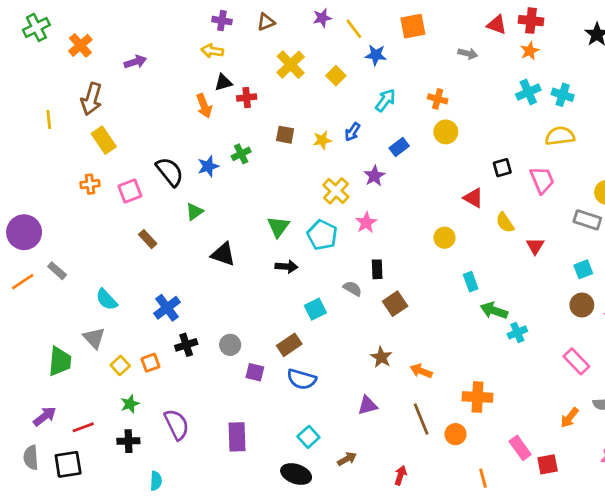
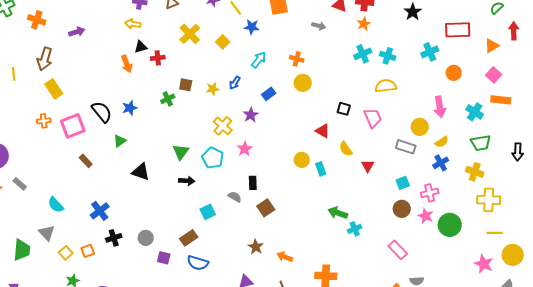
orange cross: (80, 45) -> (37, 20), turned -30
green cross: (241, 154) -> (168, 99), moved
black square: (502, 168) -> (344, 109), turned 32
pink square: (130, 191) -> (73, 126), size x1.4
cyan rectangle: (471, 282) -> (321, 169), moved

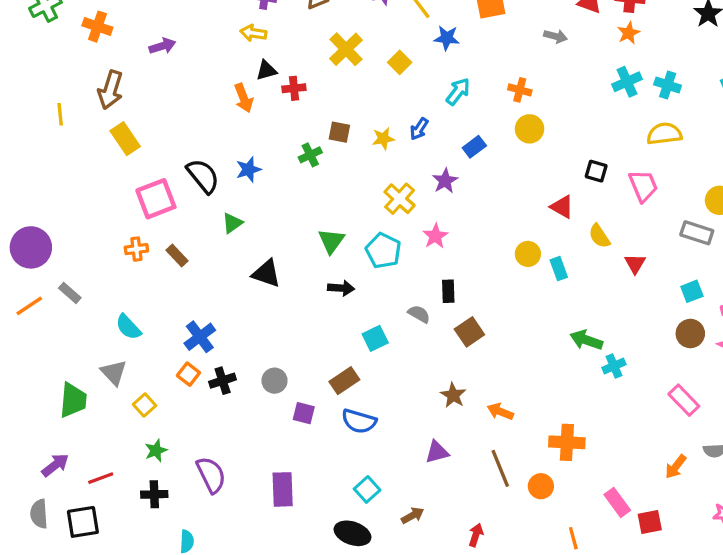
orange cross: (44, 121) -> (136, 249), moved
orange square: (88, 251) -> (188, 374), moved, turned -32

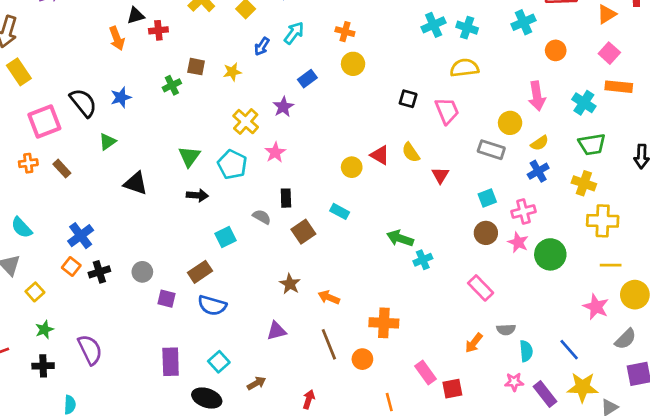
blue arrow: (419, 129) -> (262, 46), moved
red triangle: (562, 207) -> (380, 155), moved
cyan rectangle: (559, 269) -> (340, 211), moved, turned -42
purple rectangle: (283, 489) -> (171, 362), moved

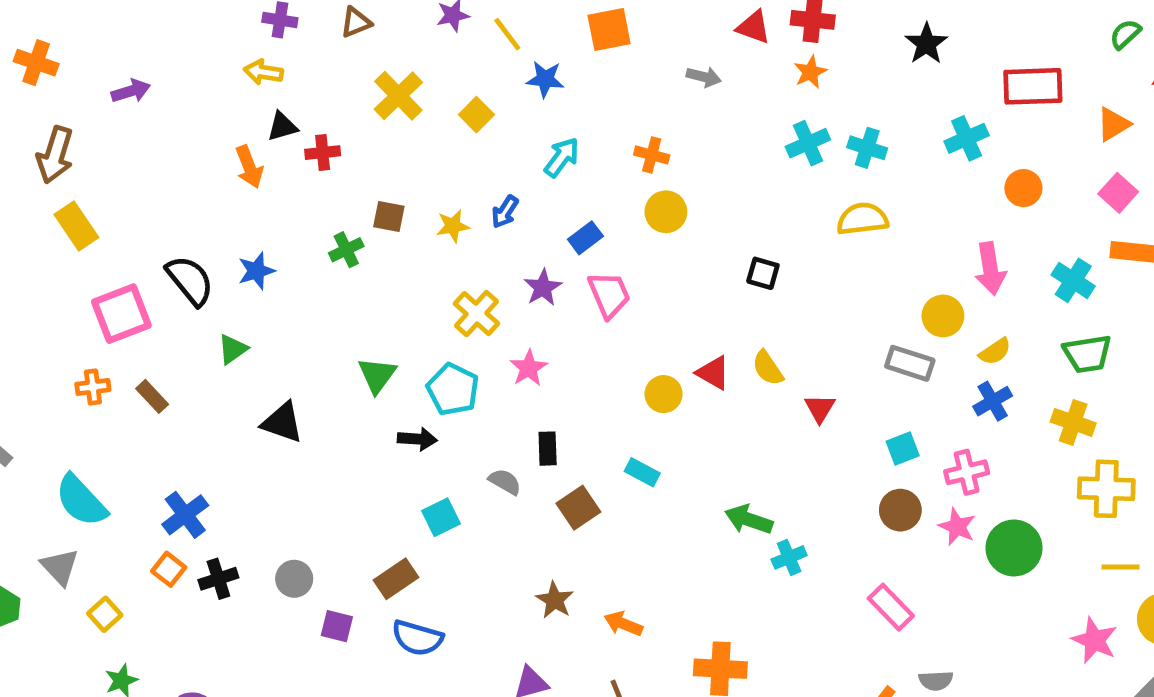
blue arrow: (262, 46) -> (505, 212), moved
pink trapezoid: (447, 111) -> (609, 295), moved
black arrow: (197, 195) -> (417, 439), moved
cyan semicircle: (22, 228) -> (81, 501), size x1.4

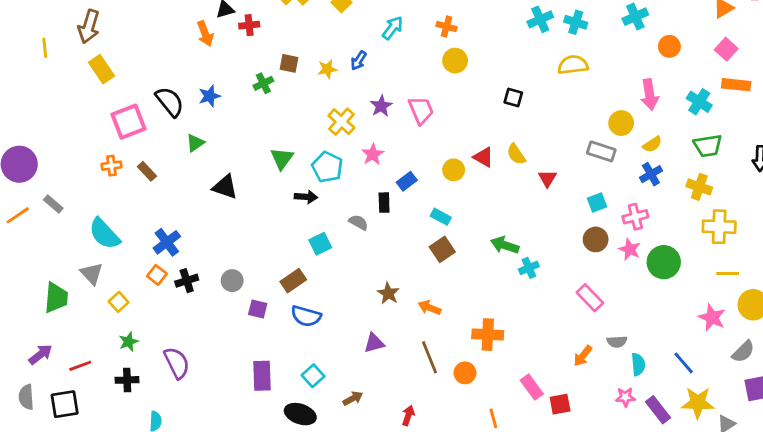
blue rectangle: (585, 238) -> (407, 181), moved
brown square: (578, 508) -> (442, 249), moved

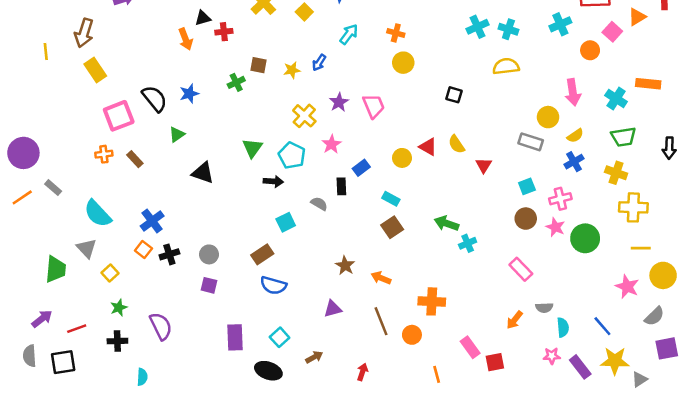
pink square: (726, 49) -> (612, 32), moved
purple square: (258, 309) -> (209, 285), moved

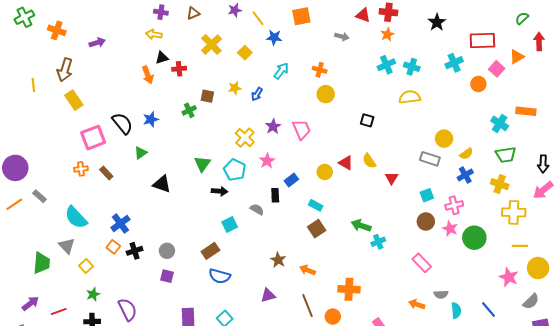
yellow star: (292, 70) -> (235, 88), moved
pink arrow: (573, 92) -> (543, 190), moved, turned 60
orange arrow: (515, 320) -> (417, 304), turned 70

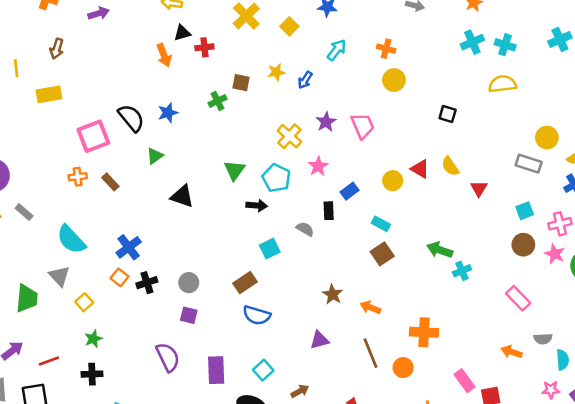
brown arrow: (65, 70) -> (57, 49), size x0.7
yellow rectangle: (74, 100) -> (49, 94), moved, turned -66
purple semicircle: (128, 309) -> (168, 357), moved

